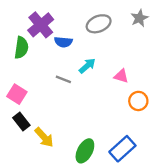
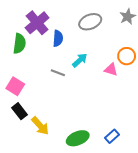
blue semicircle: (63, 42) -> (58, 38), turned -91
orange circle: (138, 101) -> (127, 56), moved
blue rectangle: (122, 149) -> (112, 136), size x0.6
green ellipse: (85, 151) -> (78, 138), turned 40

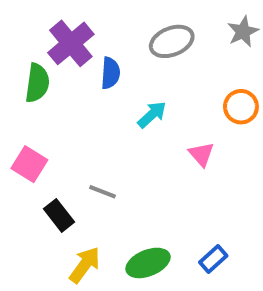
pink triangle: (111, 70) -> (201, 154), moved, turned 32
gray line: (58, 73) -> (103, 192), moved
black rectangle: (19, 111) -> (59, 215), moved
yellow arrow: (40, 126) -> (85, 265), moved, turned -102

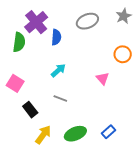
cyan arrow: (152, 115) -> (58, 70), moved
gray line: (103, 192) -> (60, 99), moved

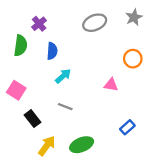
purple cross: (36, 22) -> (39, 24), size x0.6
blue semicircle: (56, 37) -> (52, 51), moved
pink triangle: (103, 78) -> (111, 85), turned -40
blue rectangle: (109, 132) -> (127, 127), moved

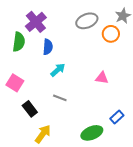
purple cross: (39, 24) -> (36, 22), size x1.5
orange circle: (133, 59) -> (111, 34), moved
green ellipse: (82, 145) -> (92, 133), moved

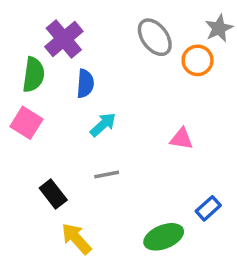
gray ellipse: (87, 21) -> (155, 37), turned 75
pink square: (15, 83) -> (26, 123), moved
gray line: (60, 98) -> (107, 174), turned -32
yellow arrow: (43, 134) -> (76, 239), turned -78

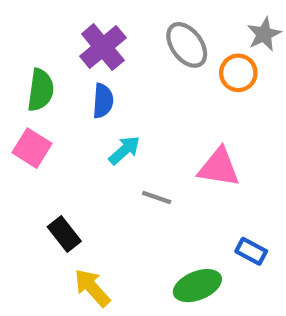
purple cross: (64, 39) -> (103, 47), moved
pink triangle: (181, 139) -> (219, 167), size x1.5
gray line: (107, 174) -> (157, 197), moved, turned 30
blue rectangle: (208, 208) -> (251, 251), turned 70

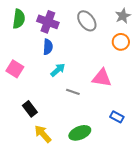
purple cross: (103, 47) -> (48, 22), turned -30
orange circle: (238, 73) -> (121, 42), moved
green semicircle: (41, 90) -> (19, 19), moved
green ellipse: (197, 286) -> (80, 133), moved

